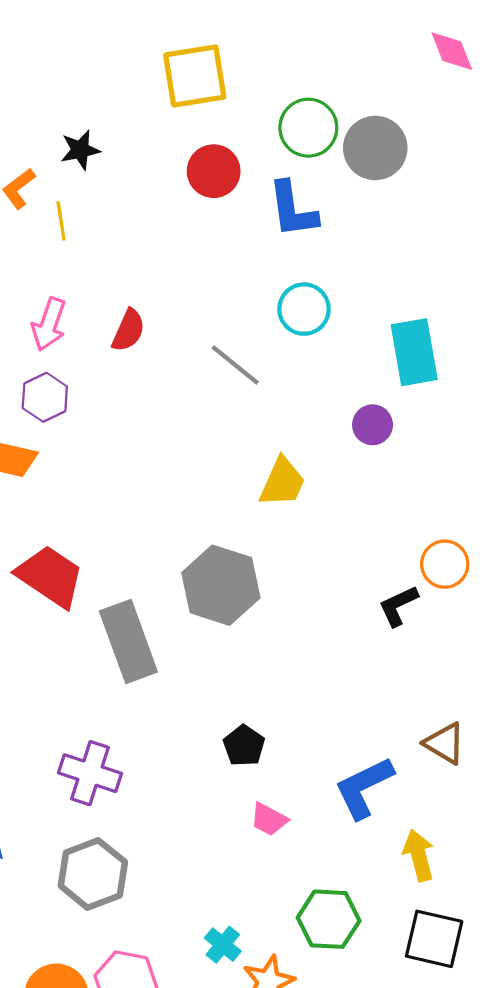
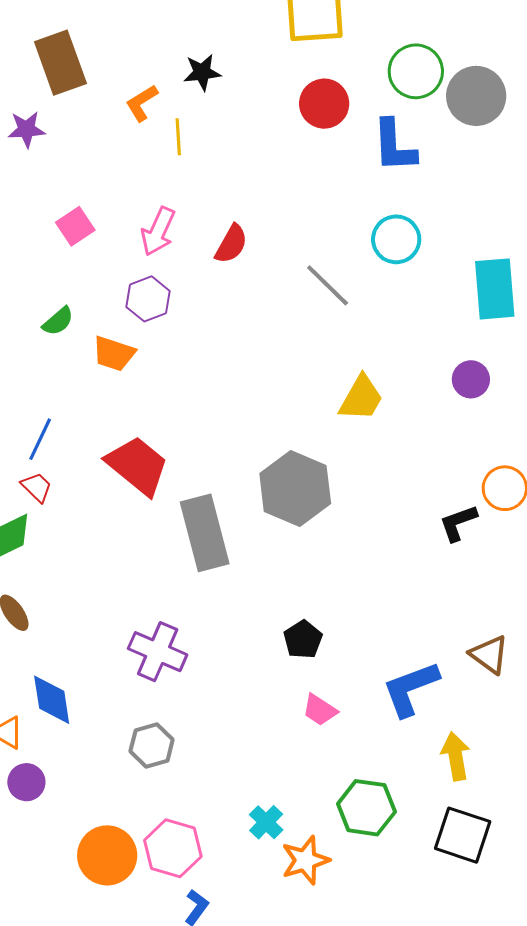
purple circle: (373, 425) -> (471, 379), moved
gray hexagon: (93, 874) -> (152, 745), size x0.7

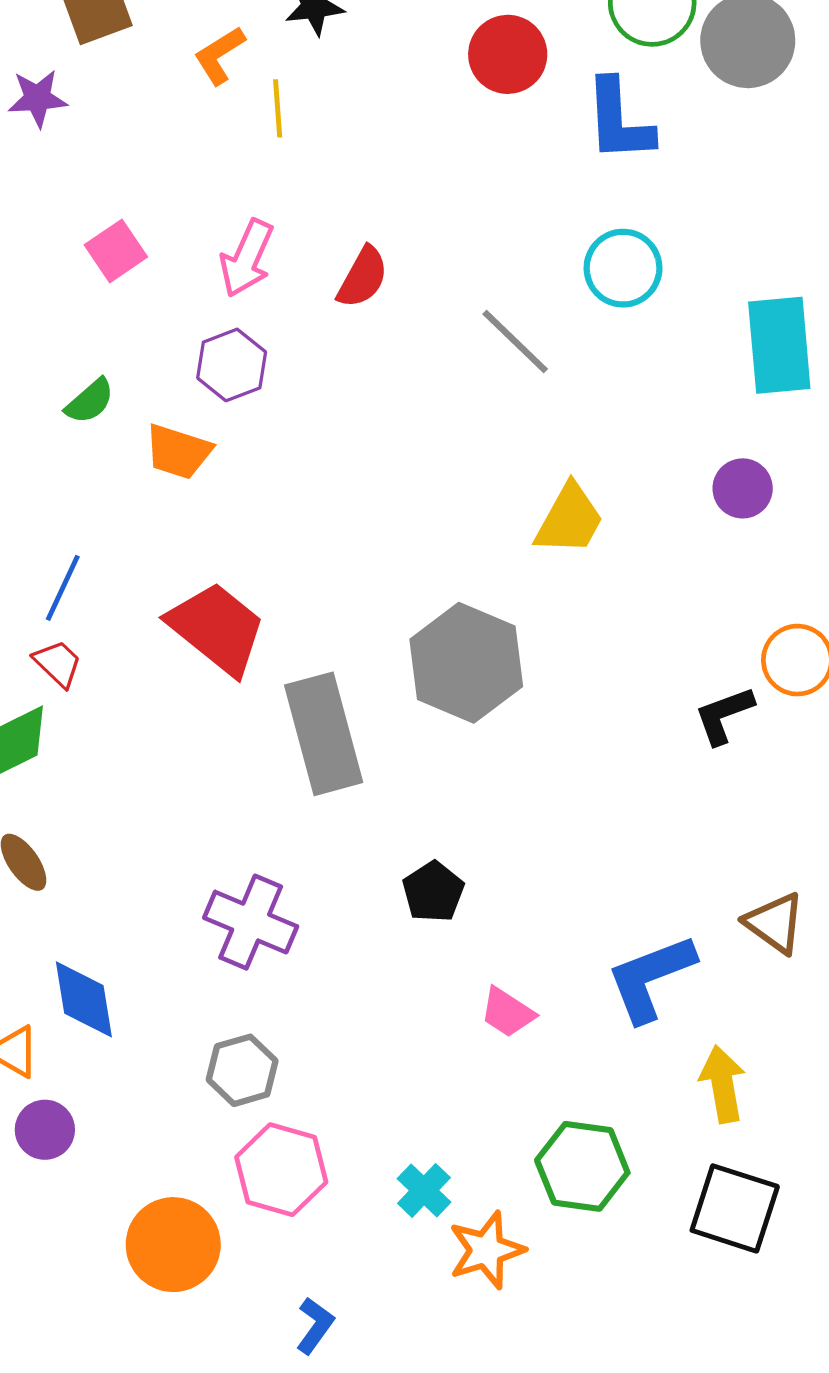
black pentagon: (303, 639) -> (433, 892), moved
pink hexagon: (173, 848) -> (281, 1170), moved

